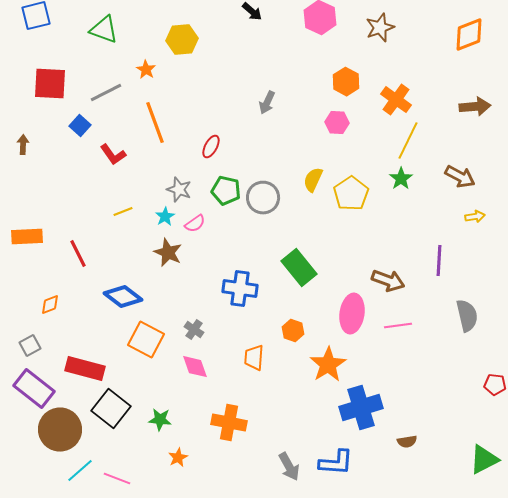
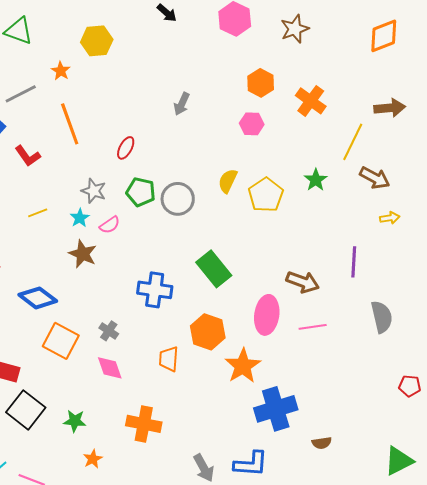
yellow line: (408, 141) -> (353, 142), moved
orange hexagon: (293, 331) -> (208, 332), size x1.6

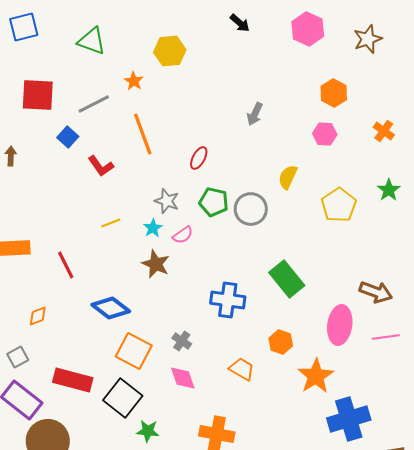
orange cross: (311, 101) -> (384, 131), moved, size x0.7
yellow semicircle: (228, 181) -> (288, 177), moved
orange hexagon: (208, 332) -> (281, 342), size x0.7
orange trapezoid: (169, 359) -> (242, 369), turned 116
black square: (26, 410) -> (123, 398), moved

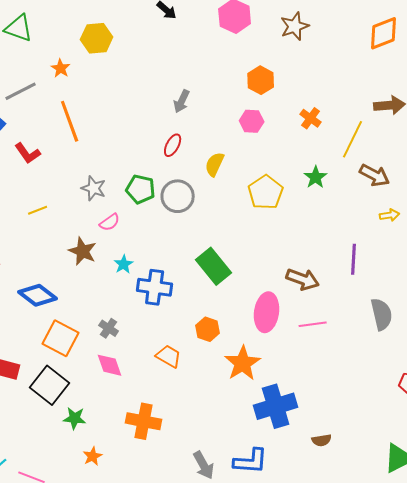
red ellipse: (199, 158) -> (173, 145), moved
cyan star: (153, 228) -> (124, 264), moved

